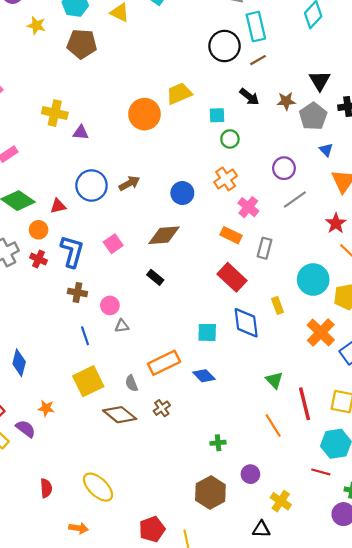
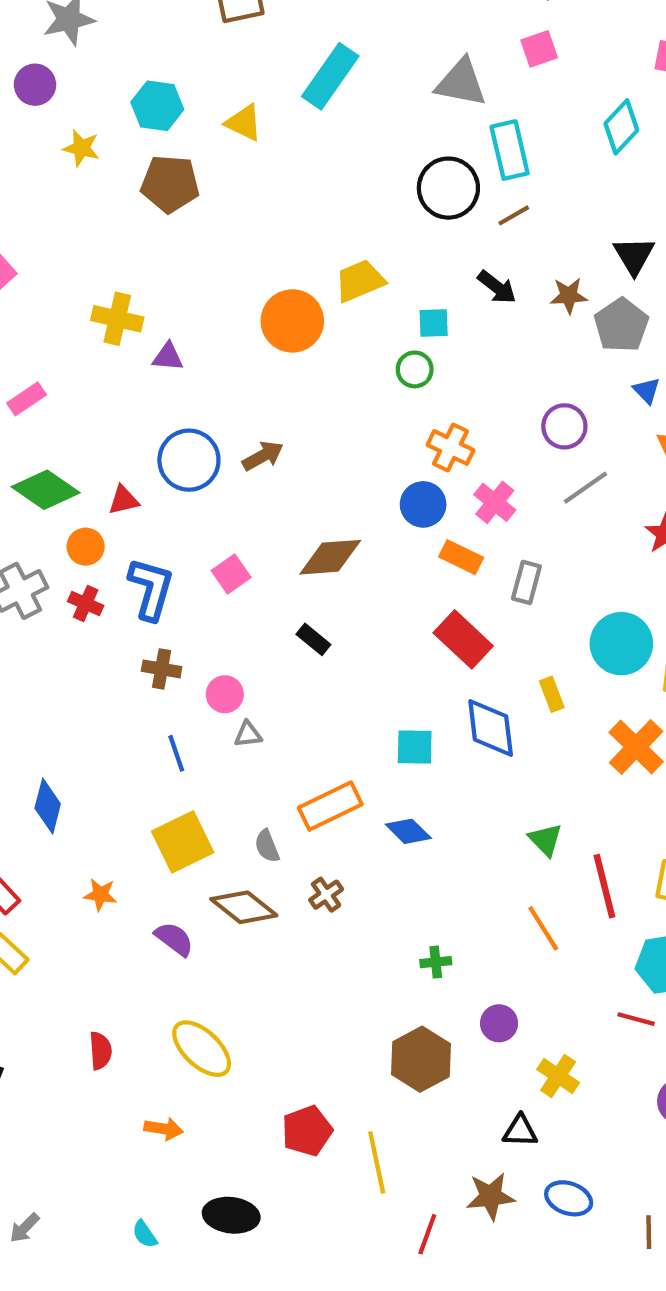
green circle: (230, 139) -> (415, 369), moved
orange cross: (226, 179) -> (451, 447), turned -30
blue circle: (182, 193) -> (423, 504), moved
purple semicircle: (26, 429) -> (174, 939), moved

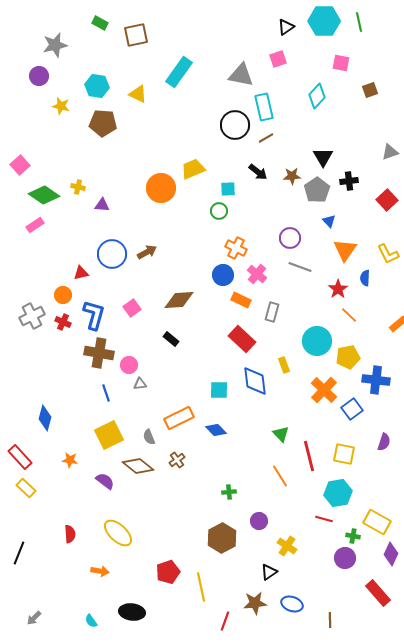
yellow cross: (117, 319) -> (78, 187), size x0.6
gray line: (585, 488) -> (300, 267), turned 55
green diamond: (46, 490) -> (44, 195), moved
brown cross: (162, 669) -> (99, 353), size x1.6
black triangle: (520, 1131) -> (269, 572), turned -36

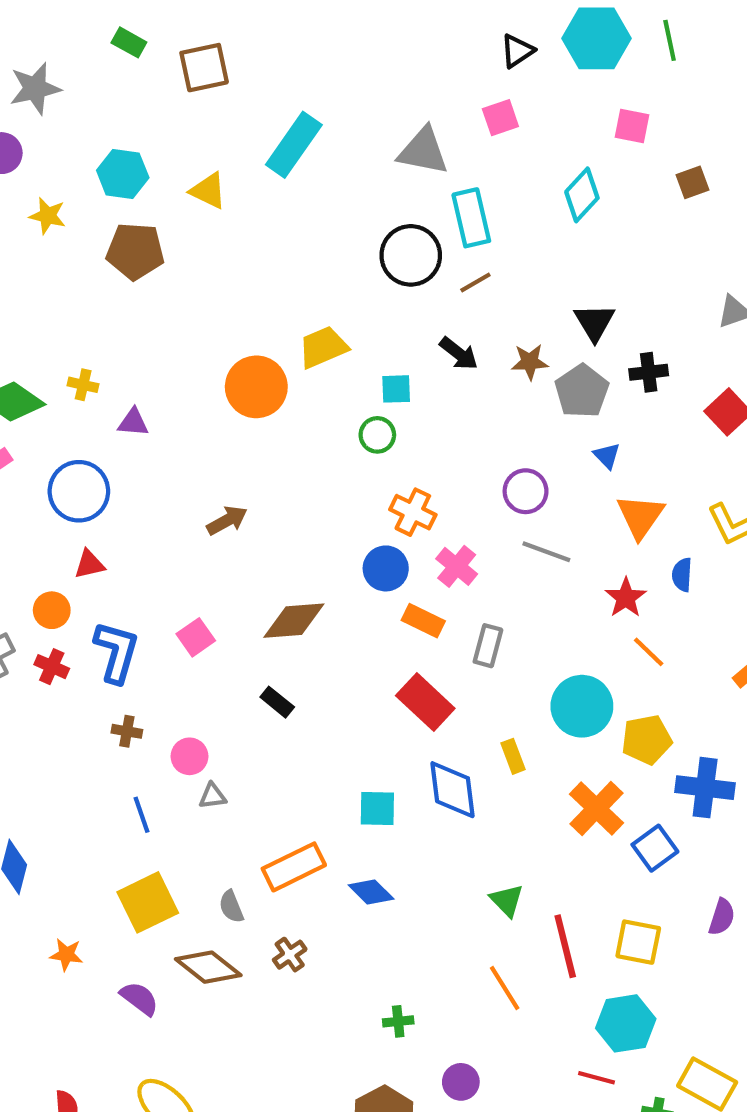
blue circle: (112, 254) -> (79, 491), moved
brown cross: (99, 353) -> (127, 731), size x0.5

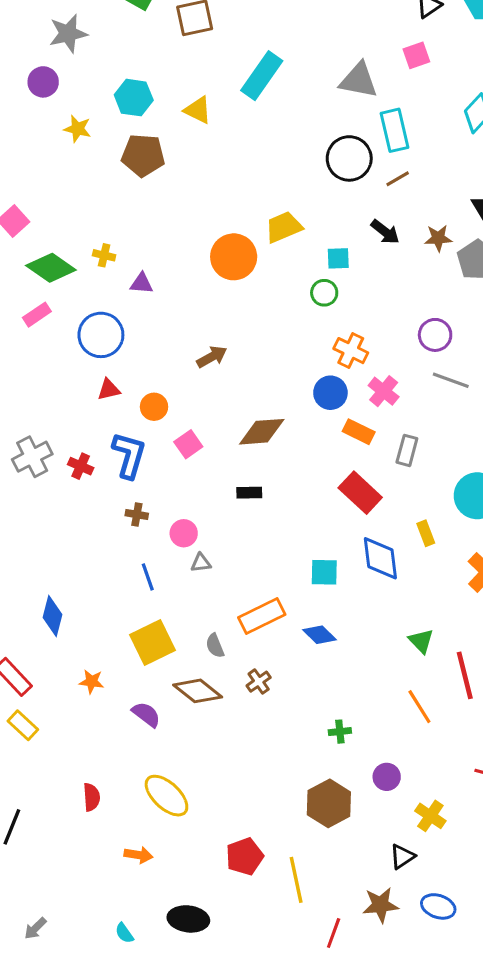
orange circle: (52, 610) -> (154, 407), moved
black rectangle: (277, 702) -> (249, 493), turned -40

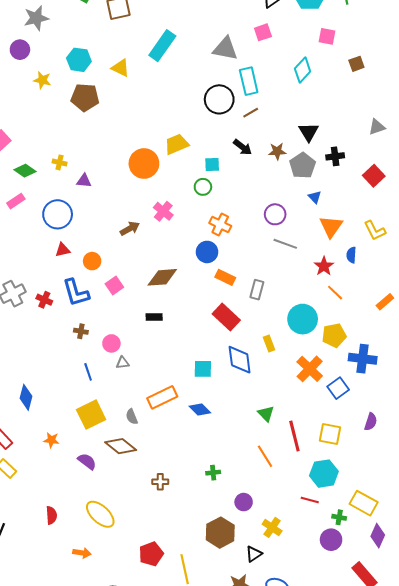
green diamond: (51, 268) -> (25, 171), size x0.7
pink cross: (384, 391) -> (163, 211), moved
blue L-shape: (129, 455) -> (76, 293), turned 148
brown cross: (259, 682) -> (160, 482), moved, turned 35
brown hexagon: (329, 803) -> (220, 533), moved

